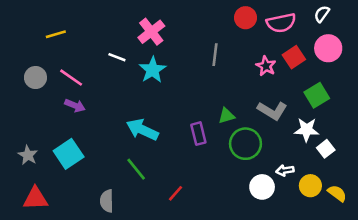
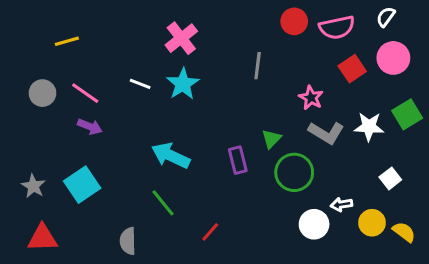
white line: (117, 57) -> (140, 84), moved
pink star: (266, 66) -> (311, 98), moved
green square: (317, 95) -> (407, 114), moved
green triangle: (226, 116) -> (271, 139), turned -30
white star: (307, 130) -> (369, 127), moved

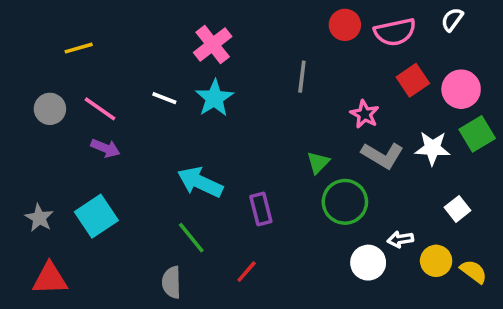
pink circle: (393, 58) -> (461, 89), moved
purple rectangle: (238, 160) -> (261, 209), moved
gray semicircle: (128, 241) -> (171, 282), moved

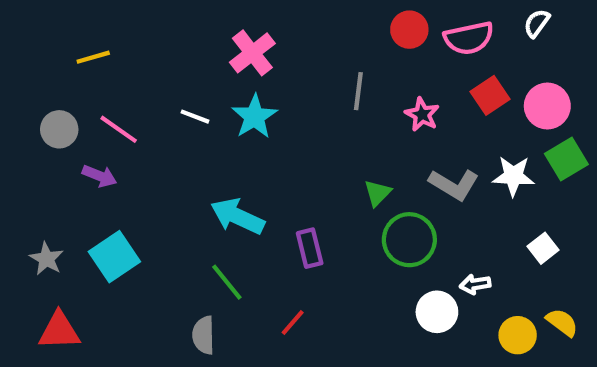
pink star: (365, 114) -> (422, 114), moved
purple arrow: (105, 148) -> (100, 176), moved
yellow circle: (436, 261) -> (518, 335), moved

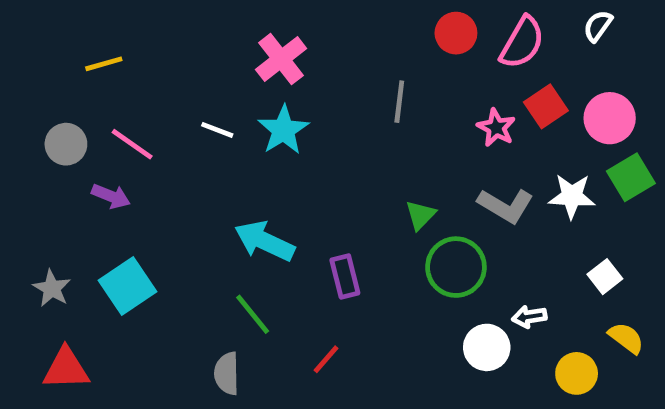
pink semicircle: (469, 38) -> (522, 43), turned -48
pink star: (422, 114) -> (496, 128), moved
yellow semicircle: (562, 322) -> (626, 338), moved

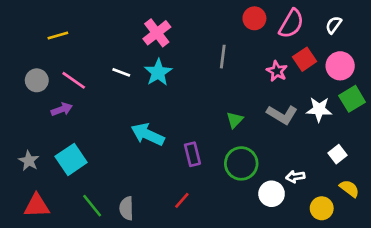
white semicircle: (598, 26) -> (334, 25), moved
purple arrow: (111, 196) -> (62, 109), turned -42
green circle: (456, 267) -> (241, 163), moved
green line: (253, 314) -> (92, 206), moved

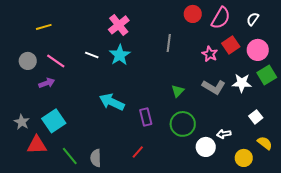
red triangle: (37, 206) -> (37, 145), moved

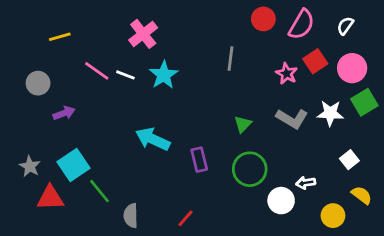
pink cross: (119, 25) -> (143, 34), moved
pink line: (56, 61) -> (97, 71), moved
red line: (138, 152) -> (186, 218), moved
green line: (70, 156) -> (99, 191), moved

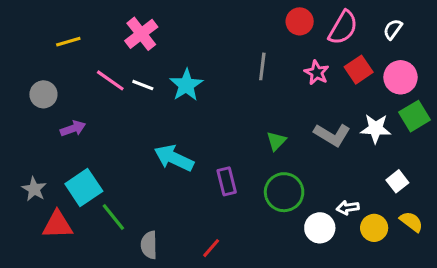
pink cross: (143, 34) -> (141, 34), moved
pink star: (287, 74) -> (317, 73), moved
yellow circle: (333, 216) -> (374, 228), moved

